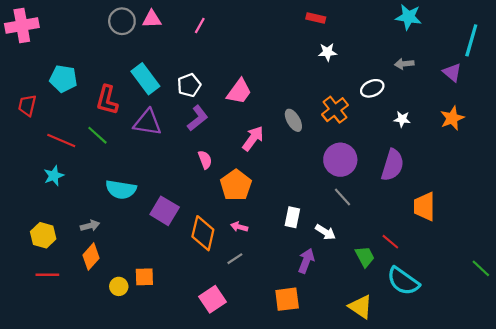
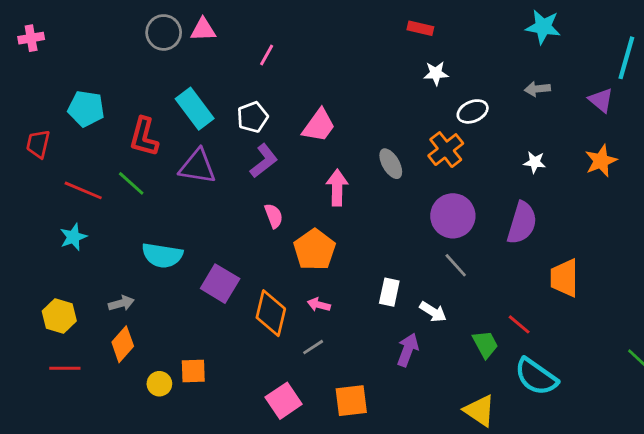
pink cross: (22, 25) -> (31, 38), size x0.6
pink line: (200, 25) -> (267, 55), moved
white ellipse: (372, 88) -> (473, 111), moved
pink arrow: (253, 138) -> (337, 188), turned -35
orange square: (287, 299) -> (351, 401), moved

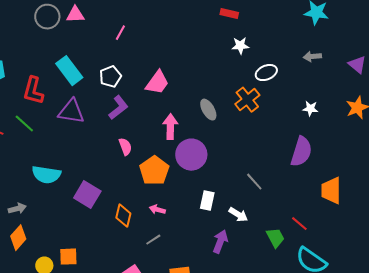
purple circle: (453, 216) -> (191, 155), moved
orange diamond: (271, 313) -> (123, 216), size x0.7

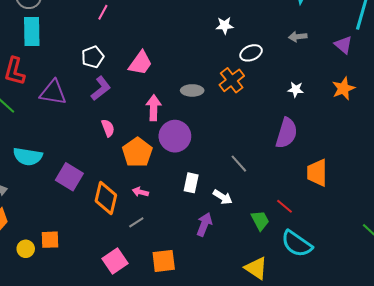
cyan rectangle: (69, 71) -> (32, 32), moved, turned 36
gray ellipse: (208, 110) -> (192, 90), turned -60
orange diamond: (123, 216) -> (106, 198), size x1.4

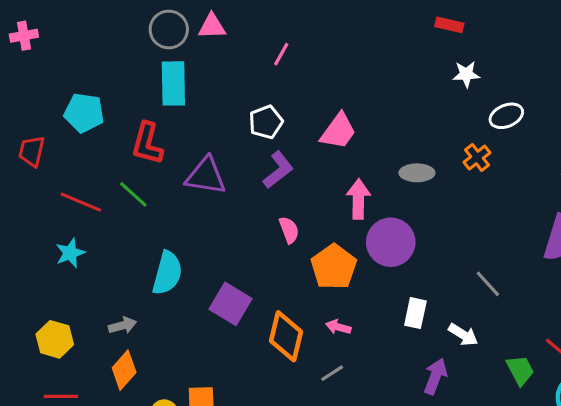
orange cross: (232, 80) -> (477, 157), size x0.7
cyan semicircle: (28, 156) -> (167, 273), turned -84

